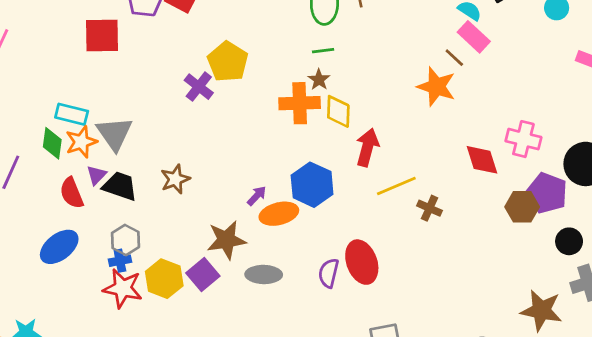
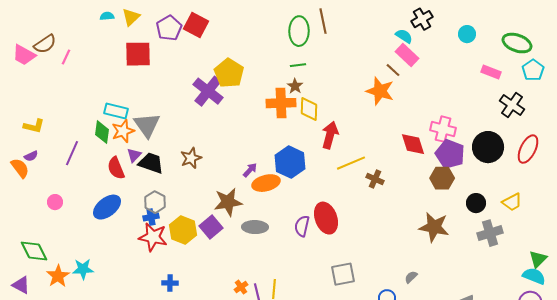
purple cross: (199, 87) -> (208, 91), size x1.4
purple pentagon: (547, 193) -> (450, 154), moved
brown star: (541, 310) -> (434, 227), moved

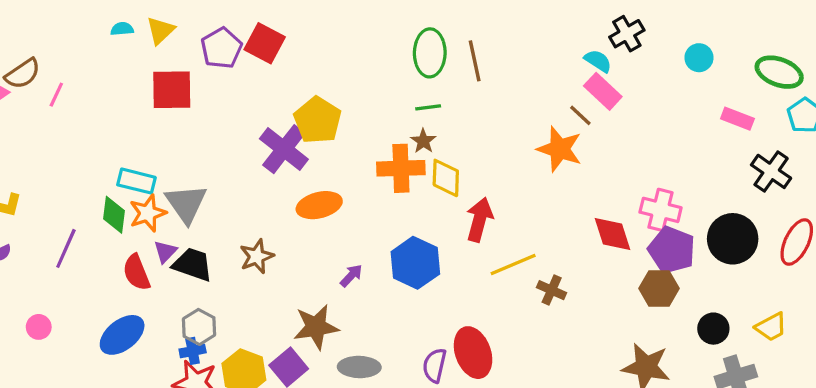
brown line: (323, 21) -> (475, 61), moved
orange ellipse: (266, 183) -> (319, 205), moved

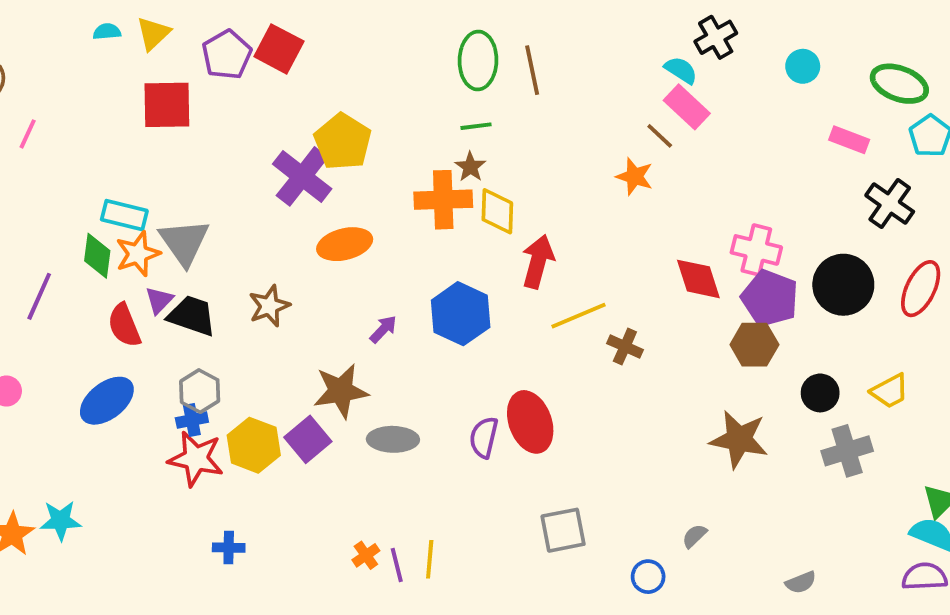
pink line: (56, 95) -> (28, 134), moved
orange star: (560, 149) -> (635, 176), size x0.7

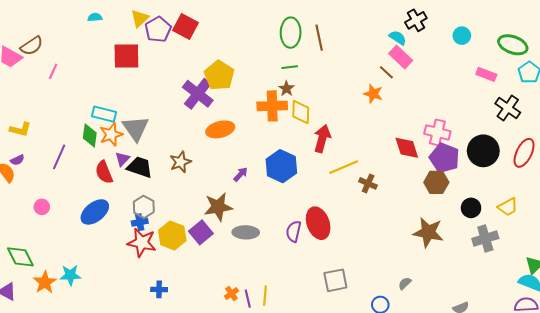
yellow triangle: (153, 33) -> (140, 18), moved

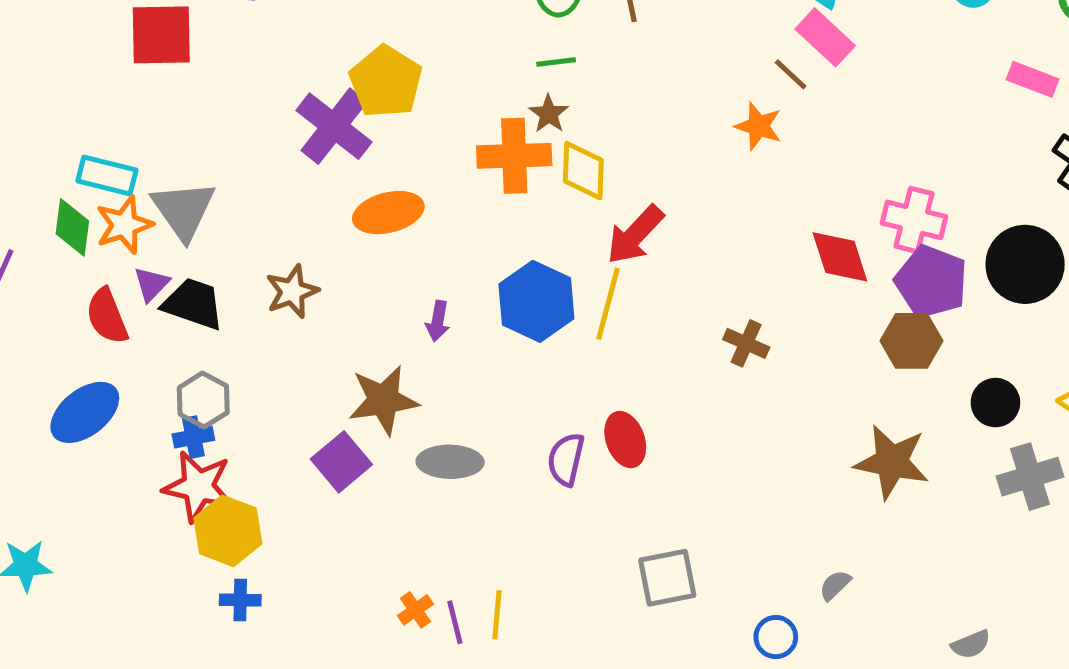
red arrow: (322, 139) -> (635, 235), turned -152
yellow line: (344, 167) -> (608, 304), moved, turned -52
purple arrow: (241, 174) -> (438, 321), turned 147
red ellipse: (318, 223) -> (625, 440), size x0.7
yellow hexagon: (172, 235) -> (228, 531), moved

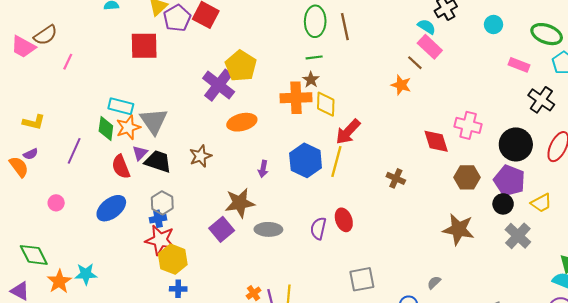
purple pentagon: (931, 282) -> (509, 181), moved
gray cross: (1030, 477) -> (518, 236), turned -30

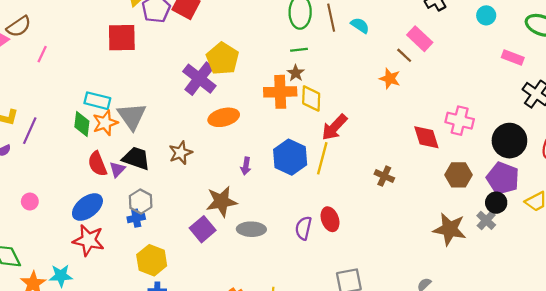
cyan semicircle: (427, 27) -> (360, 25), moved
purple line: (74, 151) -> (30, 131), moved
purple triangle: (140, 153) -> (117, 169), moved
gray cross: (518, 236) -> (486, 220), moved, size x0.7
red star: (160, 240) -> (89, 240), moved

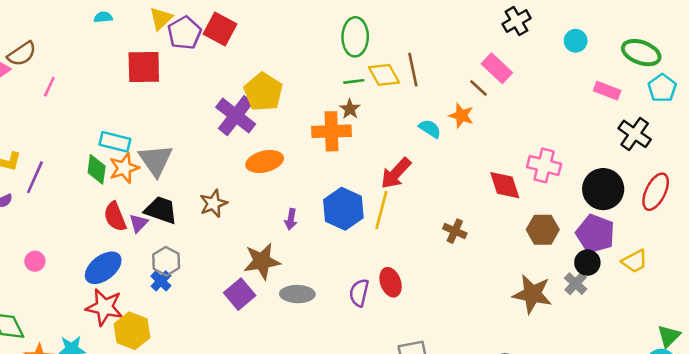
brown line: (331, 18) -> (413, 70), moved
cyan semicircle: (360, 25) -> (430, 129), moved
yellow diamond: (311, 98) -> (384, 75), moved, turned -32
blue cross: (136, 218) -> (161, 281), turned -35
yellow hexagon: (152, 260) -> (132, 331), moved

